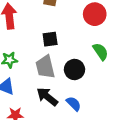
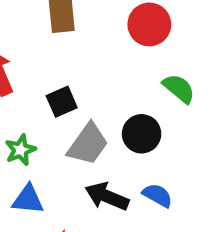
black square: (50, 39) -> (62, 102), moved
gray trapezoid: (45, 67) -> (88, 144), turned -115

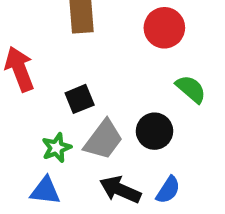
green star: (20, 150) -> (57, 148), moved
blue semicircle: (158, 195) -> (168, 190), turned 92

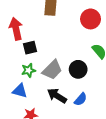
black square: (80, 99) -> (30, 48), moved

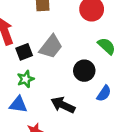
gray trapezoid: (52, 70) -> (51, 47), moved
blue semicircle: (81, 99) -> (104, 93), moved

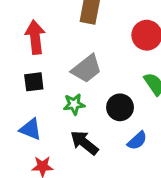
black square: (24, 52) -> (34, 82), moved
green star: (26, 79) -> (74, 104), moved

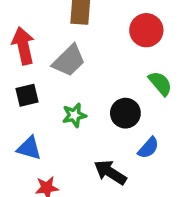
gray trapezoid: (87, 69) -> (69, 61), moved
black arrow: (84, 143) -> (110, 172), moved

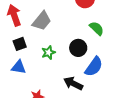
blue triangle: (29, 148) -> (19, 67), moved
blue semicircle: (148, 148) -> (94, 67), size x1.5

